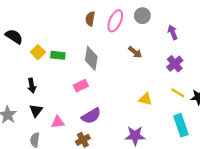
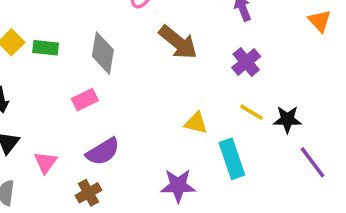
brown arrow: (135, 52) -> (178, 42), size x1.6
pink triangle: (58, 122) -> (46, 162), turned -48
cyan rectangle: (181, 125) -> (232, 159), moved

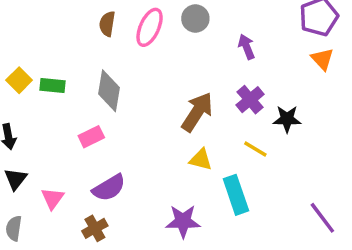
brown arrow: (178, 42) -> (197, 112), moved, turned -96
black star: (287, 119) -> (287, 119), moved
purple line: (312, 162) -> (322, 218), moved

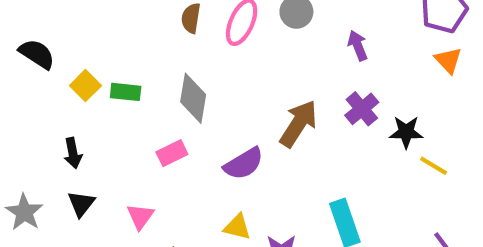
yellow line: (255, 149) -> (434, 166), moved
yellow triangle: (201, 160) -> (237, 227), moved
purple semicircle: (109, 188) -> (244, 164), moved
pink triangle: (53, 198) -> (140, 216), moved

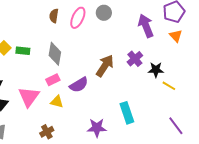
purple arrow: (358, 46) -> (146, 26), moved, size x1.6
pink rectangle: (172, 153) -> (53, 80), moved
pink triangle: (140, 216) -> (29, 97), moved, size x1.6
yellow triangle: (237, 227) -> (57, 102), moved

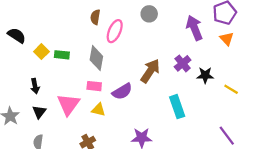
pink ellipse: (78, 18) -> (115, 31), moved
pink rectangle: (53, 80) -> (94, 86), turned 32
yellow line: (169, 86) -> (231, 89), moved
cyan rectangle: (127, 113) -> (177, 107), moved

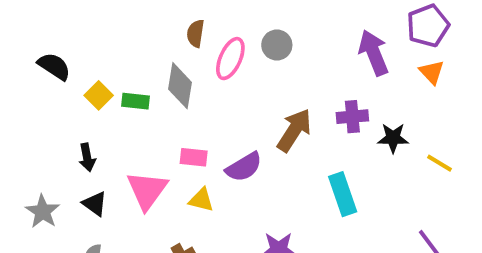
gray circle: (149, 14) -> (277, 45), moved
gray diamond: (96, 58) -> (180, 86), moved
purple cross: (183, 63) -> (352, 117), turned 35
black triangle: (39, 112) -> (95, 204), turned -32

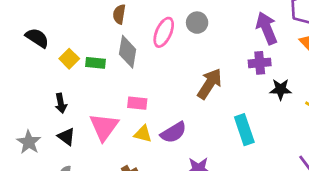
brown semicircle: (196, 33) -> (119, 14), moved
purple cross: (352, 117) -> (260, 63), moved
purple semicircle: (244, 167) -> (173, 132), moved

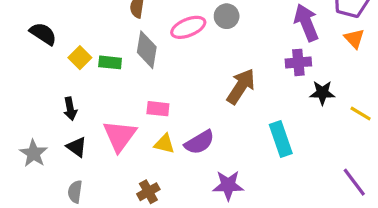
pink ellipse: (164, 32) -> (188, 27), turned 44

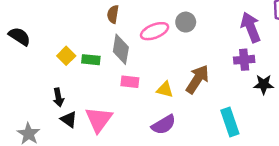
black semicircle: (43, 34) -> (19, 36), moved
pink rectangle: (158, 109) -> (130, 82), moved
yellow triangle: (164, 144) -> (165, 90), moved
black triangle: (77, 147) -> (69, 119), moved

